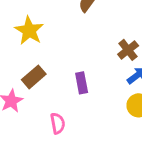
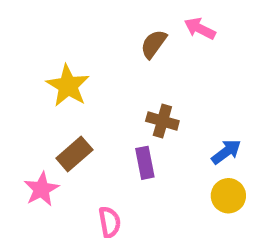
brown cross: (128, 50) -> (162, 121), moved, turned -36

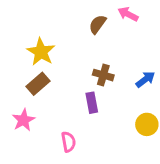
blue arrow: (226, 152) -> (145, 79), moved
brown rectangle: (74, 154) -> (38, 84), moved

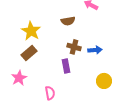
brown semicircle: (98, 24) -> (68, 21), moved, turned -136
blue arrow: (145, 79) -> (95, 50), moved, turned 32

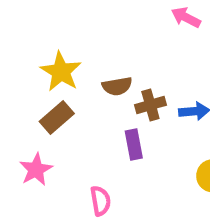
brown semicircle: (68, 21) -> (117, 86), moved
brown cross: (74, 47) -> (150, 105), turned -32

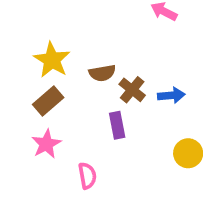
brown cross: (150, 105) -> (132, 90), turned -35
pink star: (36, 170) -> (46, 144), moved

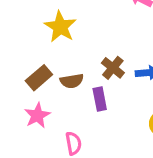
yellow star: (52, 60) -> (60, 27), moved
brown semicircle: (102, 73) -> (72, 81), moved

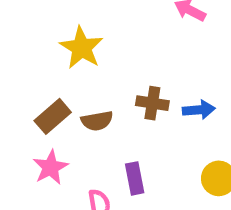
brown cross: (113, 68) -> (152, 103), turned -30
purple rectangle: (100, 99) -> (135, 178), moved

